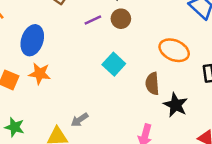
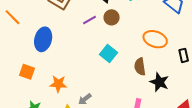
orange star: (40, 74) -> (58, 84), moved

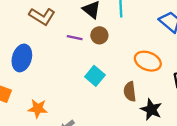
purple line: (90, 20) -> (75, 38), turned 40

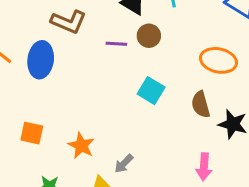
blue ellipse: (22, 58) -> (41, 60), moved
orange star: (38, 109) -> (81, 146), turned 30

